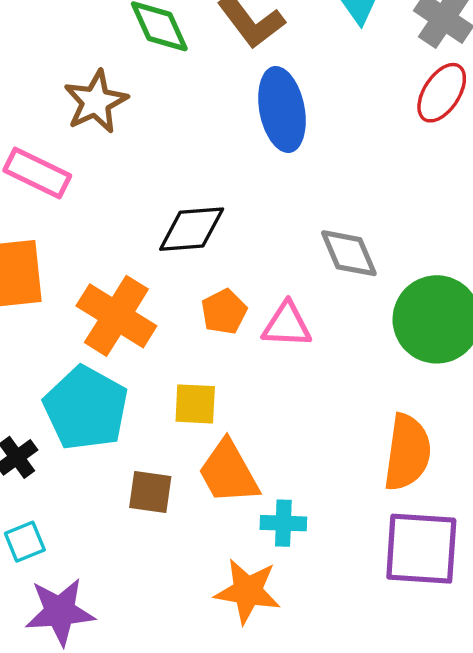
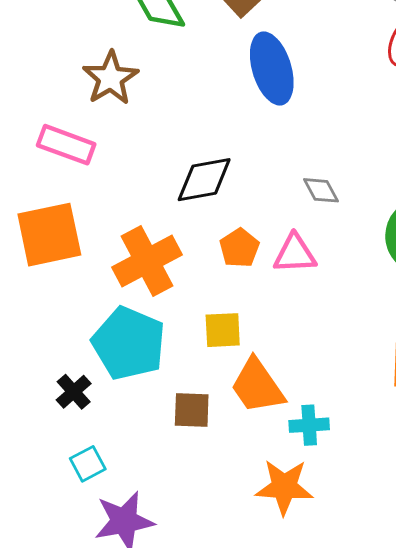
gray diamond: (349, 253) -> (321, 190), moved, size x0.7
orange cross: (116, 316) -> (147, 261), turned 36

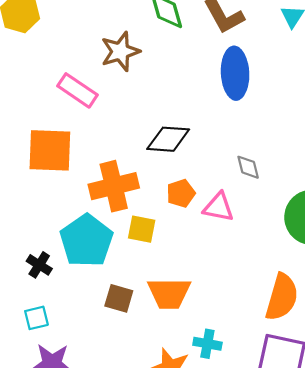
yellow square: (223, 330) -> (142, 229), moved
orange trapezoid: (257, 386) -> (169, 293), turned -69
black cross: (74, 392) -> (39, 265), turned -30
cyan cross: (309, 425) -> (207, 344), moved

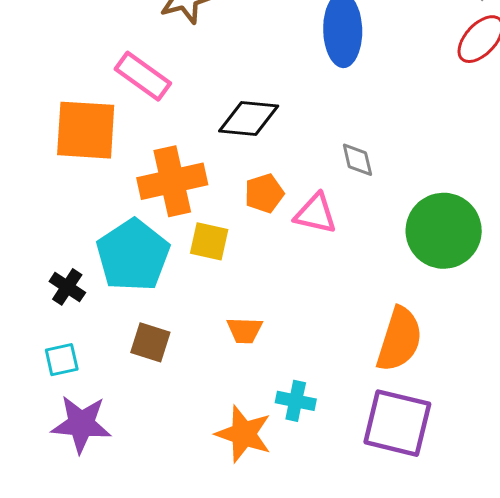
pink rectangle: (78, 90) -> (143, 76), moved
orange trapezoid: (169, 293) -> (245, 330), size x0.6
brown square: (119, 298) -> (150, 342), moved

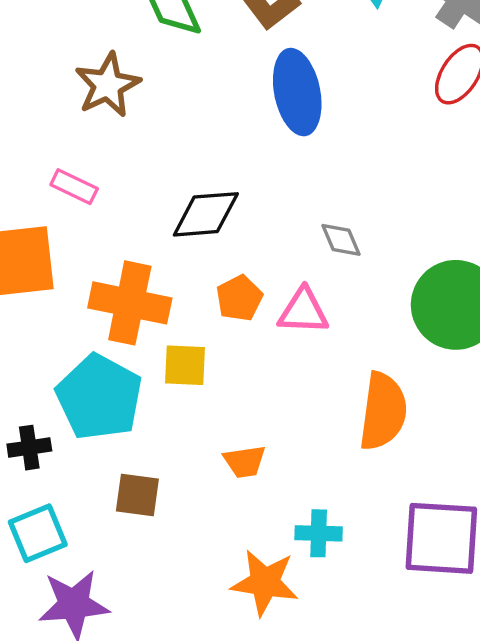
pink rectangle: (143, 76) -> (74, 187), size x0.7
orange cross: (172, 181) -> (130, 303), turned 34
black cross: (67, 287) -> (29, 448), turned -32
orange semicircle: (399, 339) -> (383, 411), moved
cyan square: (62, 360) -> (38, 533), size x1.4

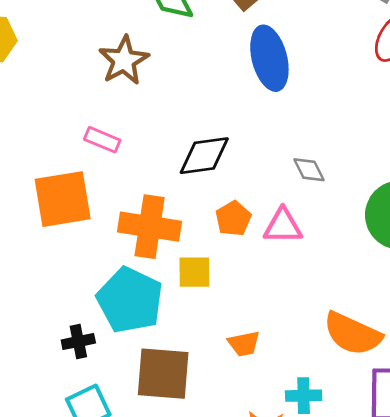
orange semicircle: (383, 411) -> (352, 334), moved, turned 110
brown square: (137, 495) -> (163, 374), size x1.6

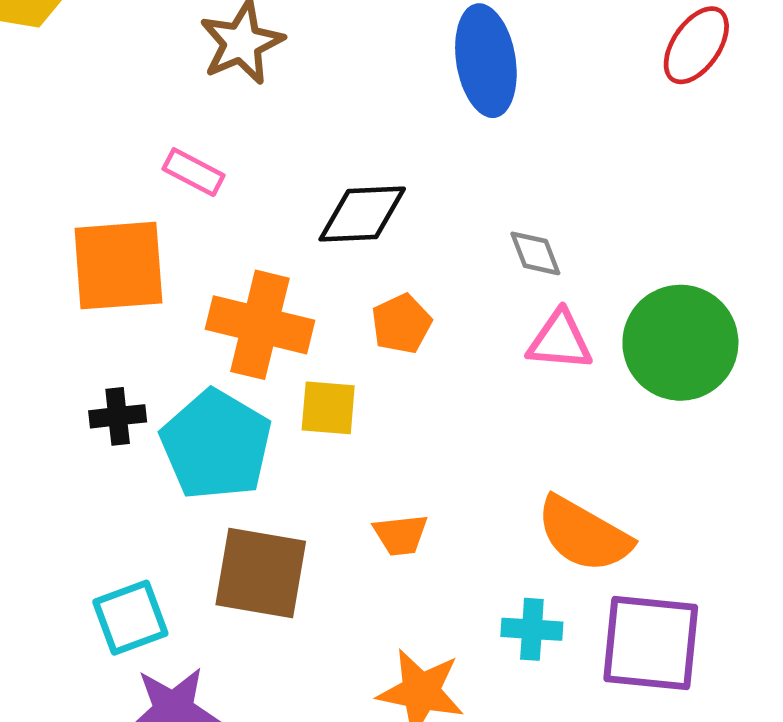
pink triangle: (283, 226) -> (560, 341), moved
black cross: (78, 341) -> (118, 416), moved
cyan cross: (304, 396) -> (532, 629), moved

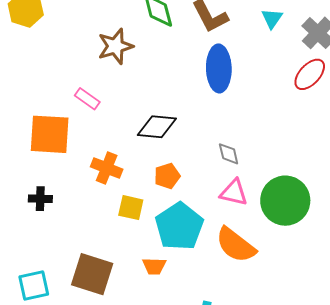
orange cross: (260, 325) -> (107, 168), size x0.7
cyan pentagon: (216, 445) -> (179, 226), moved
orange semicircle: (584, 534) -> (236, 245), moved

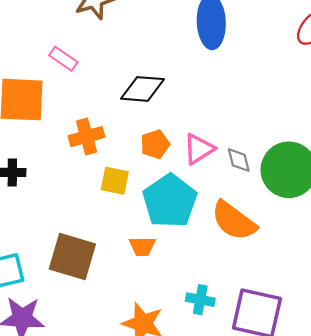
gray diamond: (229, 154) -> (239, 160), moved
orange cross: (107, 168) -> (87, 137), turned -36
pink triangle: (234, 193) -> (199, 149), moved, turned -44

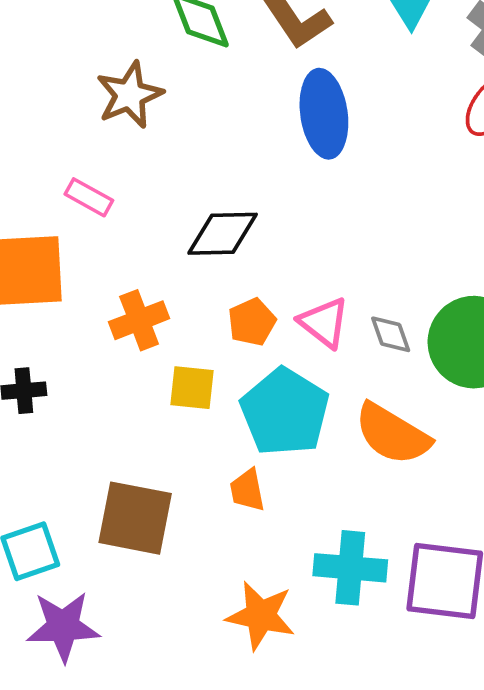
pink triangle: (199, 149) -> (324, 323), turned -44
orange trapezoid: (142, 246) -> (247, 490), turned 84
cyan cross: (200, 300) -> (350, 568), size x1.5

